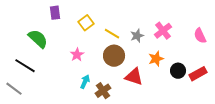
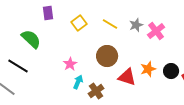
yellow line: (112, 34) -> (110, 24), moved
gray star: (137, 36) -> (136, 25), moved
pink star: (77, 55) -> (70, 64), moved
orange star: (156, 59) -> (148, 69), moved

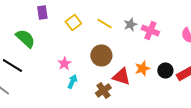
pink cross: (156, 31) -> (150, 30), turned -30
brown cross: (96, 91) -> (103, 90), moved

